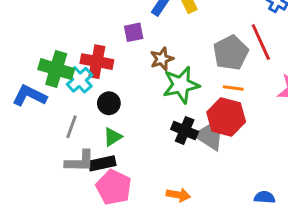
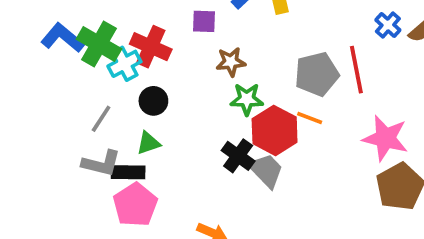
green star: (181, 85) -> (247, 99), size x0.7
blue L-shape: (29, 96) -> (62, 38), moved
red hexagon: (226, 117) -> (275, 130), moved

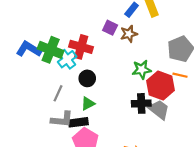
purple square: (204, 21) -> (110, 28), turned 32
brown star: (231, 62) -> (129, 34), moved
black cross: (238, 156) -> (141, 103), turned -30

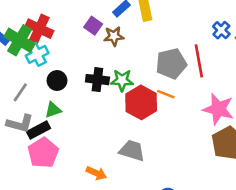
red cross: (81, 47) -> (39, 29), moved
black cross: (141, 103) -> (97, 80), moved
gray trapezoid: (159, 110) -> (132, 151), moved, turned -30
black rectangle: (78, 122) -> (39, 130), turned -30

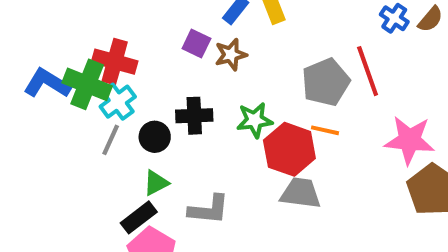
black cross: (97, 80) -> (194, 116), moved
gray line: (20, 92) -> (111, 140), moved
gray L-shape: (20, 124) -> (209, 210), moved
gray trapezoid: (132, 151) -> (301, 193), moved

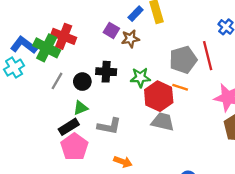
cyan cross: (118, 102) -> (14, 68), moved

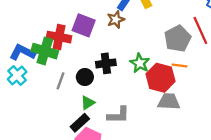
purple square: (111, 30) -> (84, 25), moved, size x1.5
brown star: (130, 39) -> (116, 20), moved
green star: (140, 78) -> (140, 63), turned -30

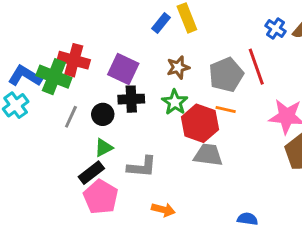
brown star: (116, 20) -> (178, 67), moved
purple square: (84, 25) -> (123, 69), moved

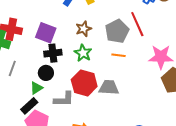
black circle: (103, 114) -> (46, 73), moved
red hexagon: (200, 123) -> (84, 83), moved

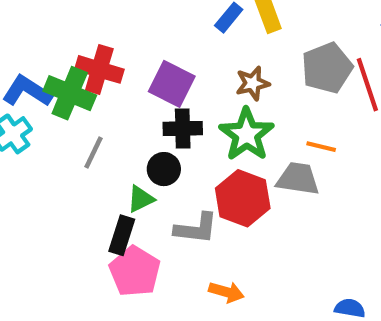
gray pentagon: (117, 31) -> (327, 68), moved
green star: (83, 53) -> (247, 134), size x1.4
gray trapezoid: (109, 87) -> (298, 179), moved
black rectangle: (29, 106) -> (122, 235), turned -36

